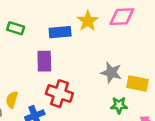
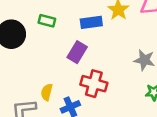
purple rectangle: (44, 61) -> (77, 52), turned 35

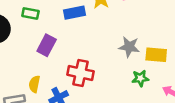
purple rectangle: (77, 52) -> (47, 45), moved

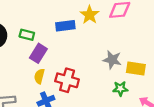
green rectangle: (30, 13) -> (27, 35), moved
yellow semicircle: (34, 84) -> (39, 76), moved

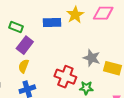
red cross: (67, 80) -> (65, 77), moved
green star: (120, 89) -> (86, 88), moved

